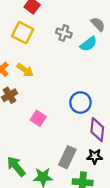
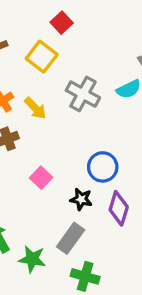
gray cross: (64, 33) -> (83, 94), moved, size x1.5
black star: (95, 156) -> (81, 199), moved

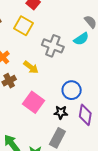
yellow arrow: (35, 108) -> (31, 67), moved
pink square: (41, 178) -> (34, 102), size x1.5

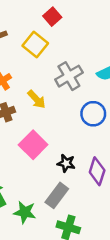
gray cross: (53, 46) -> (69, 76), turned 30
blue circle: (72, 90) -> (93, 114), moved

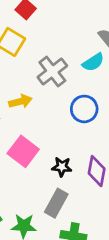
yellow arrow: (37, 99) -> (20, 101), turned -54

